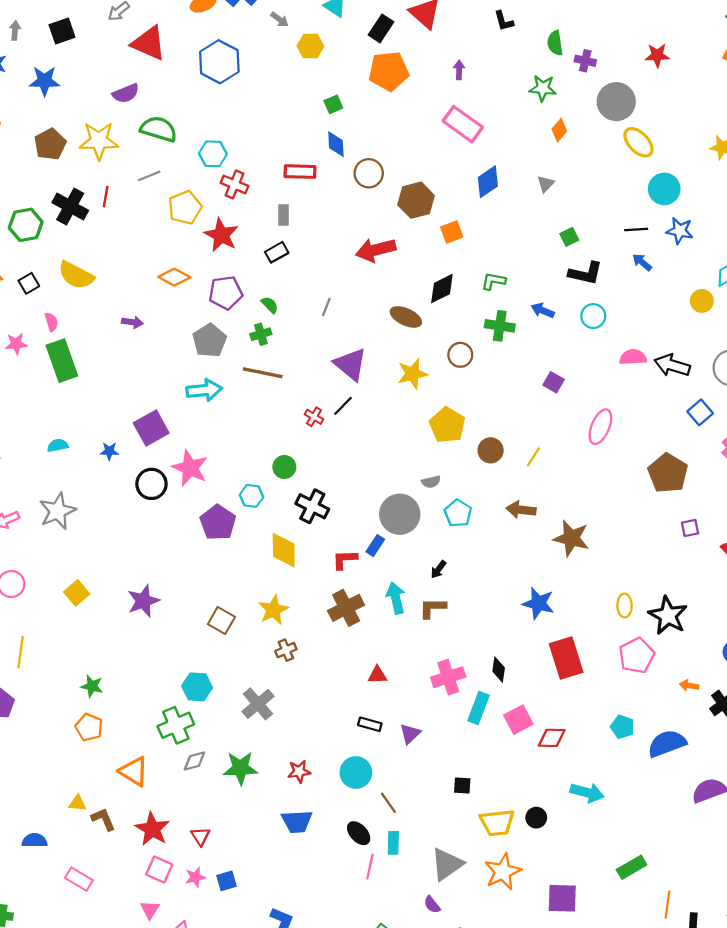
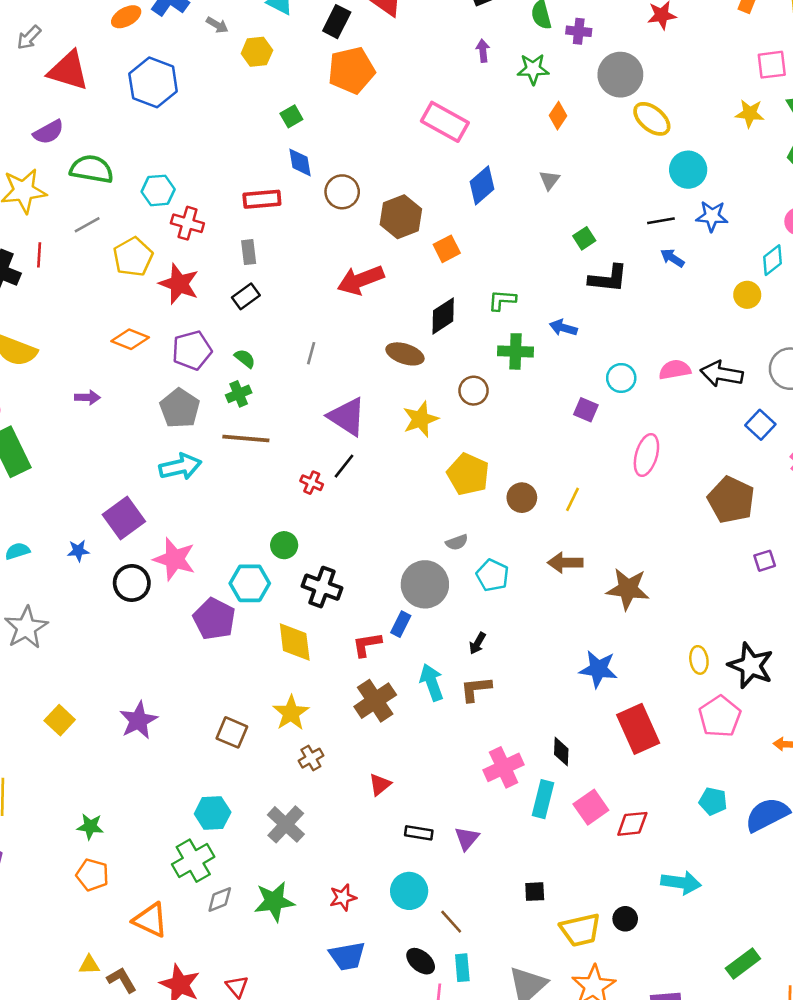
purple arrow: (459, 70) -> (483, 51), moved
cyan circle: (593, 316) -> (621, 378), moved
cyan hexagon: (251, 496) -> (250, 583), size x1.4
red triangle: (377, 675) -> (380, 785), moved, turned -30

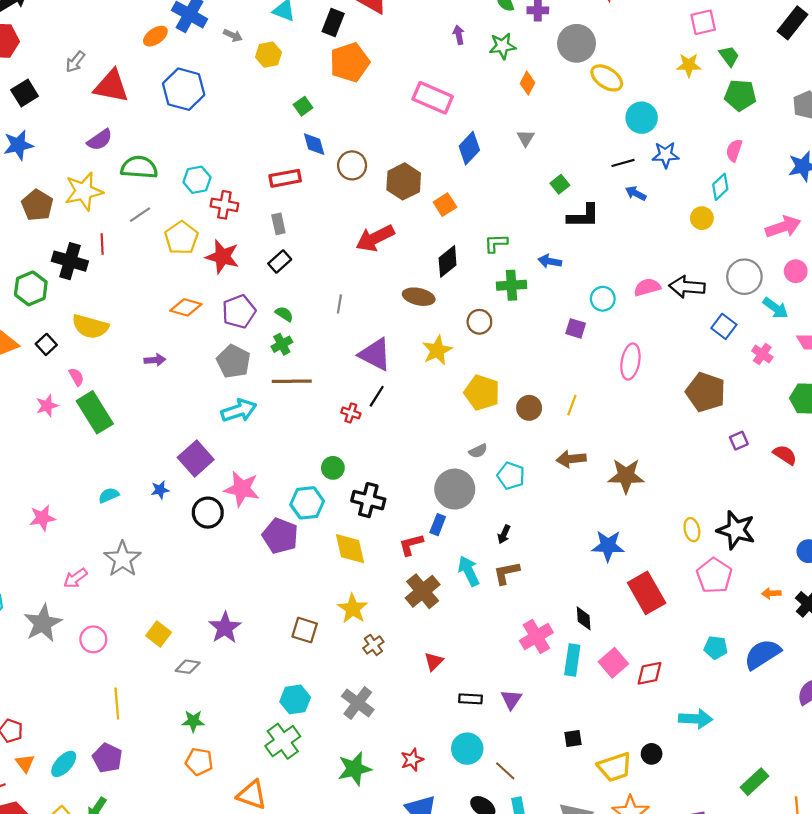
gray diamond: (220, 900) -> (188, 667), moved, turned 35

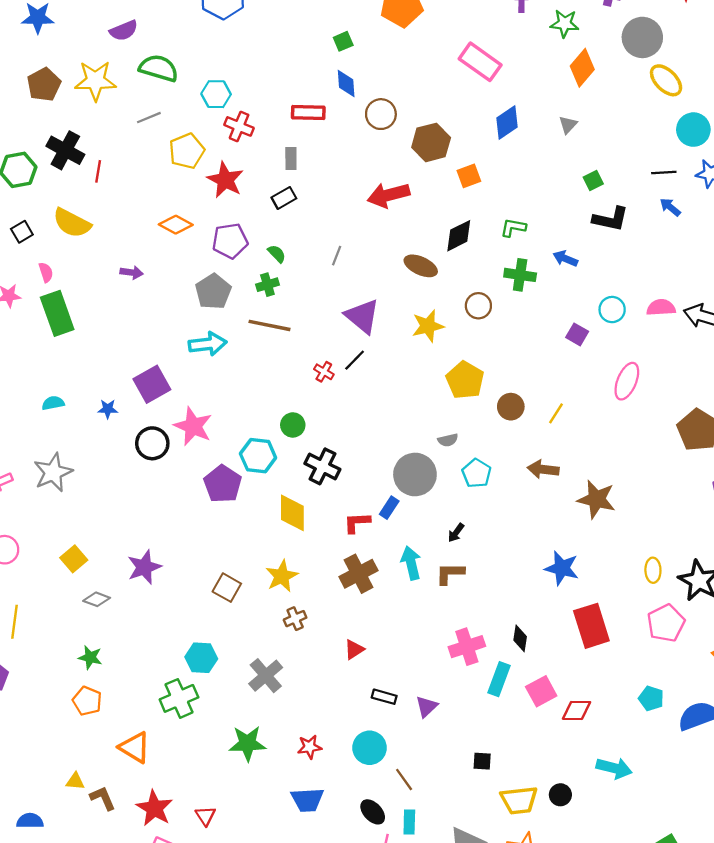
orange diamond: (527, 83) -> (582, 68), size x1.5
red line: (102, 244) -> (98, 171), moved

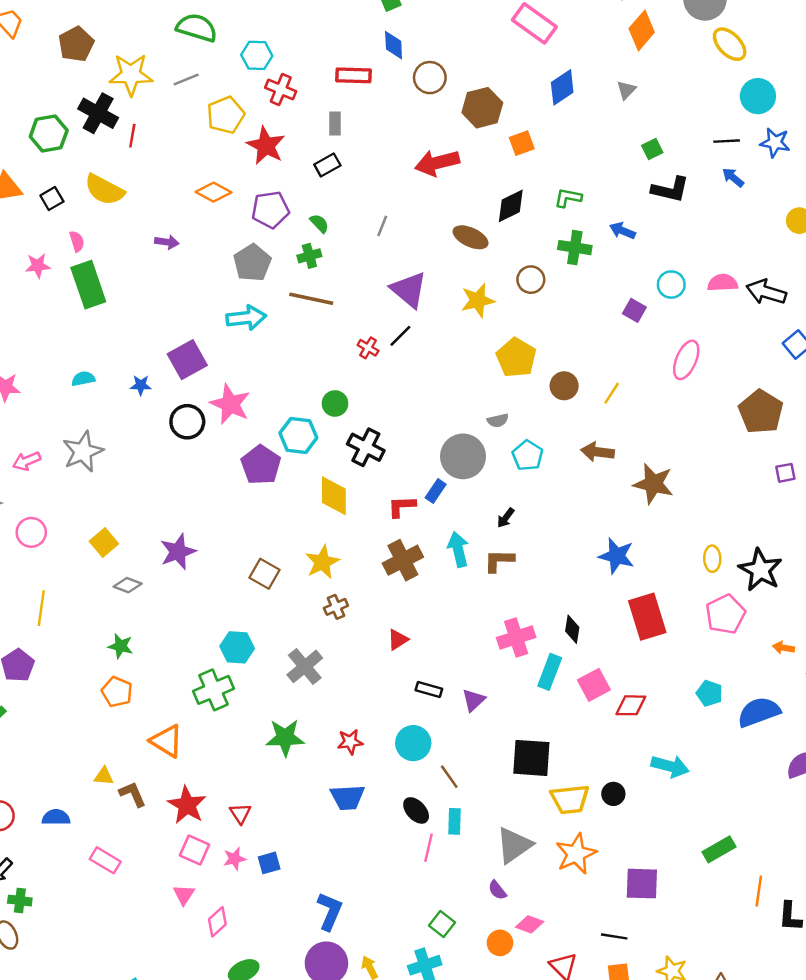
yellow star: (95, 81) -> (131, 75), moved
black square: (482, 761) -> (531, 758), size x2.0

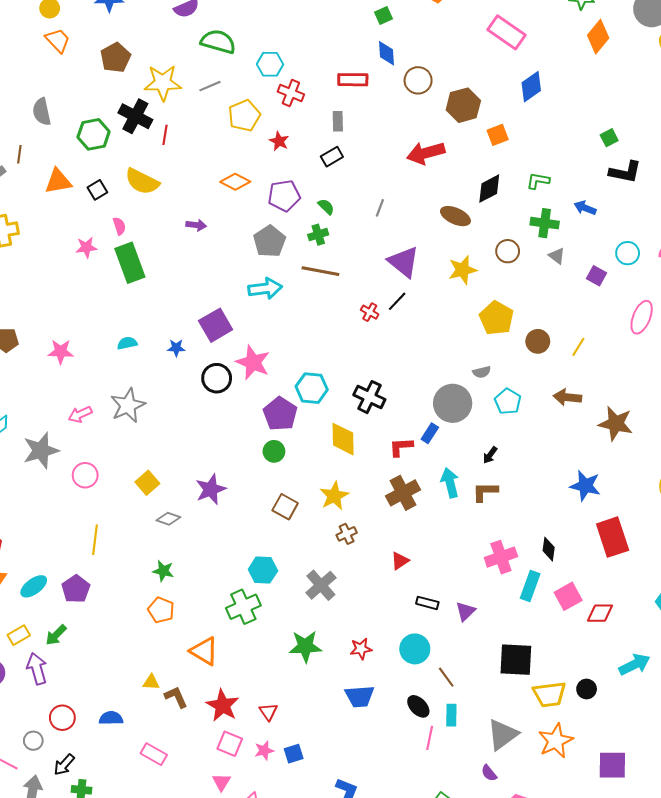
gray triangle: (626, 90) -> (557, 256), moved, turned -36
red star: (266, 146) -> (279, 141), size x0.6
green circle: (335, 403) -> (274, 451), moved
cyan arrow: (670, 766) -> (634, 664), turned -40

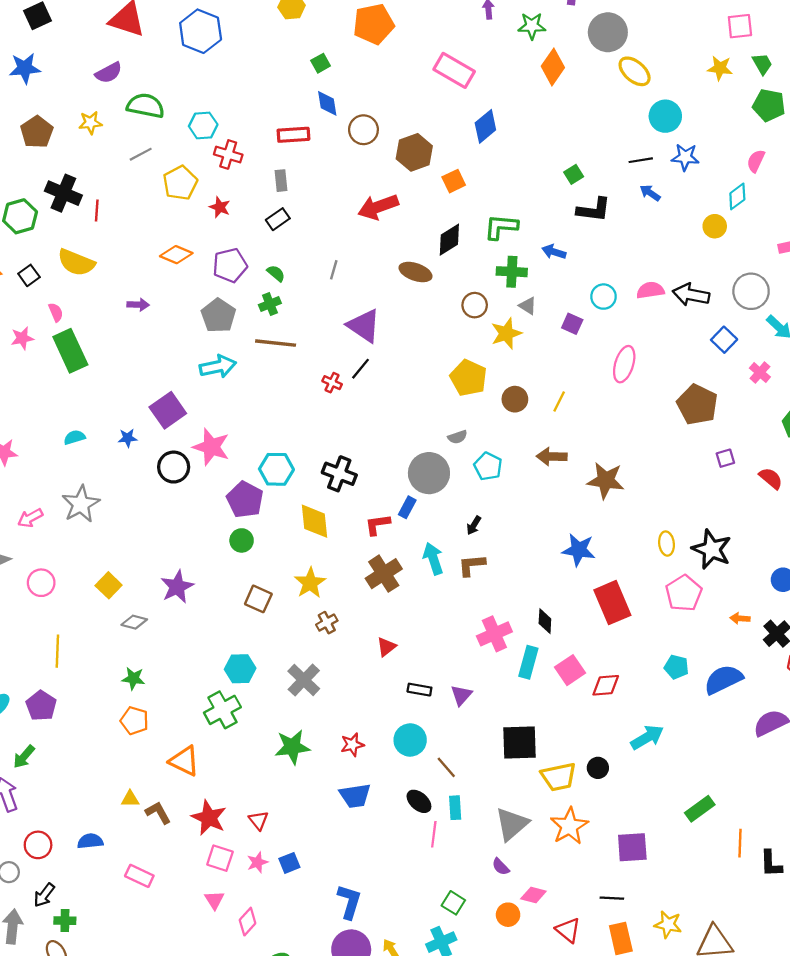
yellow star: (163, 83) -> (90, 123), moved, size x0.6
green L-shape: (538, 181) -> (501, 227), size x1.4
yellow star: (463, 270) -> (506, 333), moved

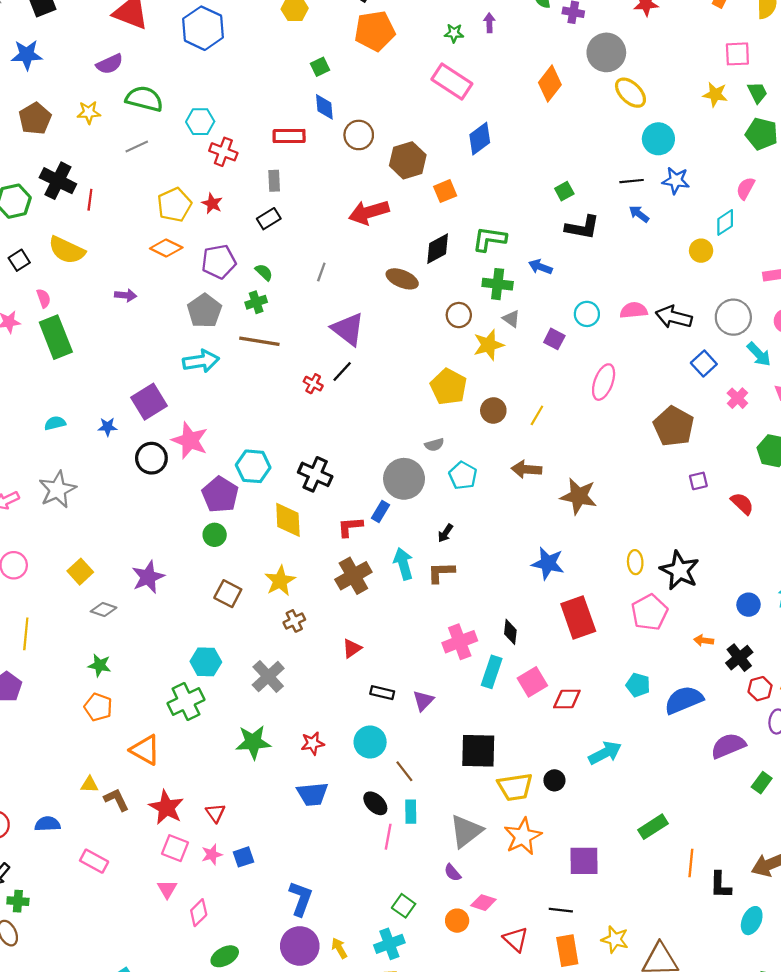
green star: (532, 26) -> (454, 33), moved, size x0.7
yellow pentagon: (180, 183) -> (174, 205), moved

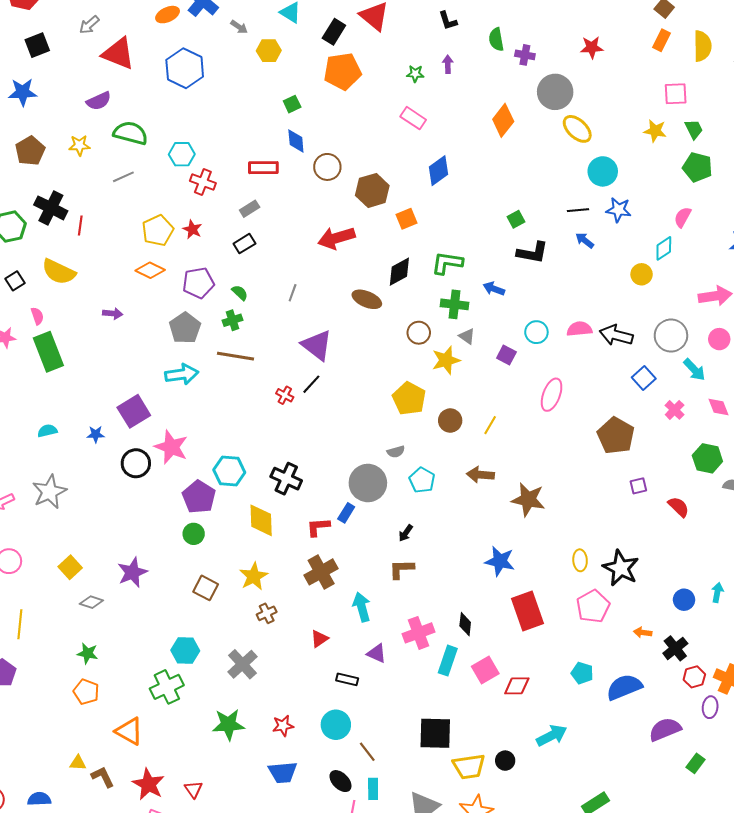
pink rectangle: (452, 81) -> (413, 118), size x0.7
gray rectangle: (274, 181) -> (250, 209), turned 60
cyan arrow: (403, 564) -> (362, 607), moved
purple triangle: (423, 701) -> (377, 653), moved, turned -50

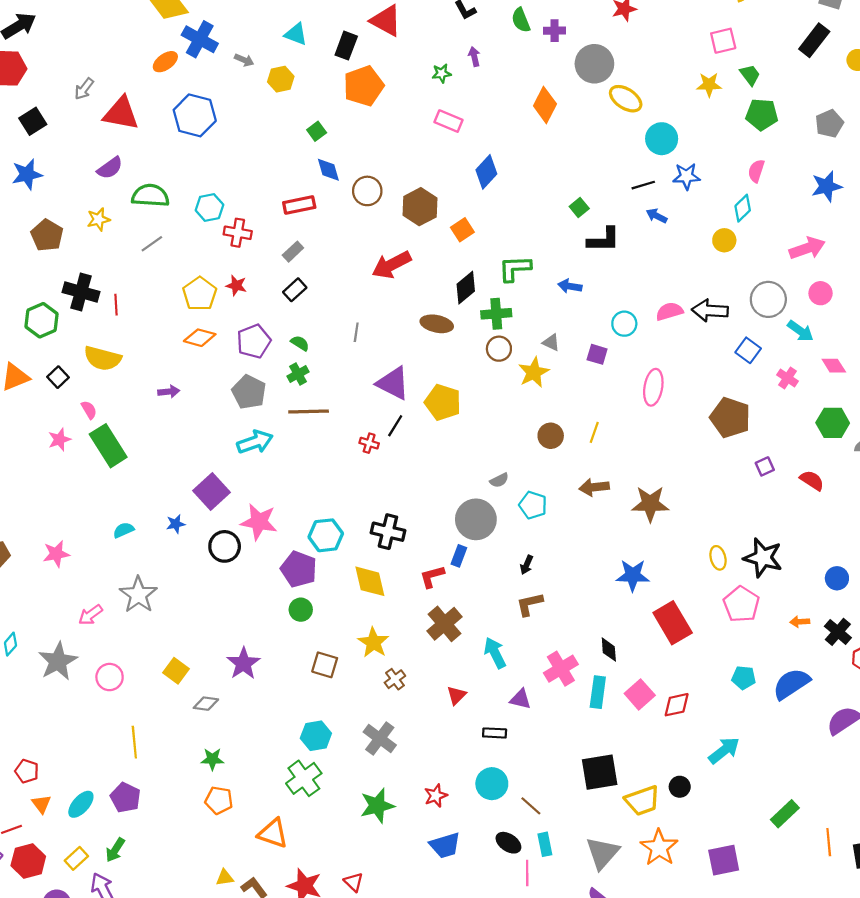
green cross: (454, 304) -> (496, 314), moved
yellow pentagon: (409, 399) -> (443, 402), moved

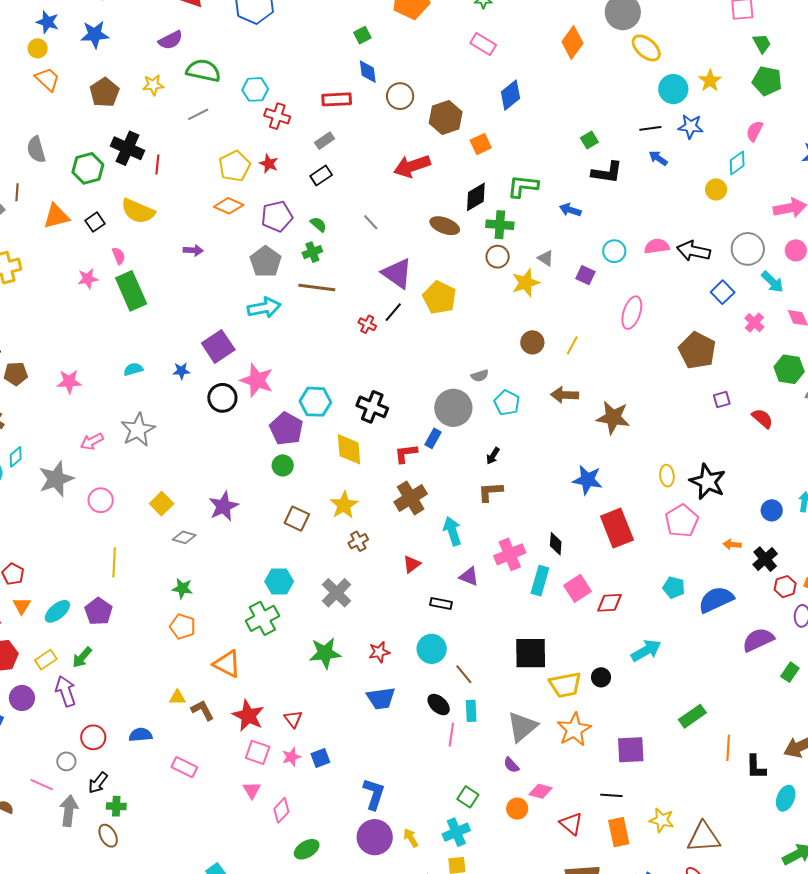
yellow star: (709, 85) -> (710, 81), moved, turned 30
gray line: (356, 332) -> (371, 222), turned -60

